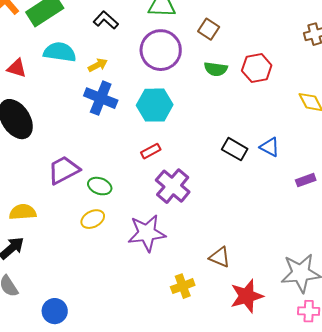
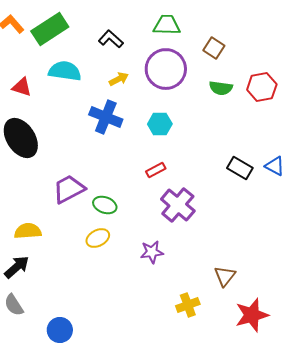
yellow arrow: (98, 65) -> (119, 79), moved
cyan hexagon: (155, 105) -> (160, 124), size x0.7
purple star: (147, 233) -> (152, 252), size x0.6
brown triangle: (220, 257) -> (225, 276), turned 45

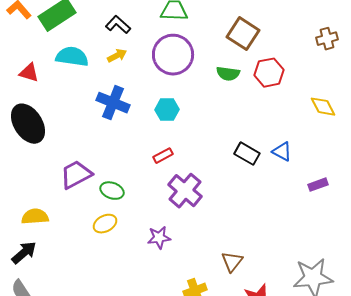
brown square: (214, 48) -> (243, 34), moved, size x1.5
yellow arrow: (119, 79) -> (117, 56), moved

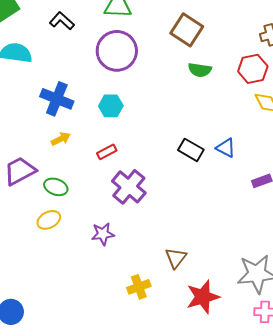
yellow arrow: (117, 56) -> (61, 139), moved
red hexagon: (269, 73) -> (253, 69), moved
green semicircle: (228, 74) -> (200, 70), moved

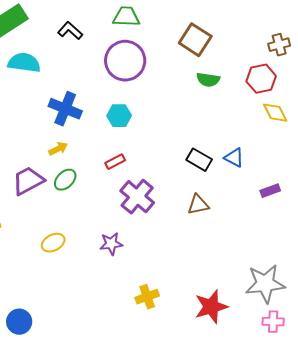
yellow arrow: (61, 139) -> (58, 149), moved
green ellipse: (56, 187) -> (65, 180), moved, turned -65
yellow ellipse: (49, 220) -> (53, 243), moved
brown triangle: (176, 258) -> (198, 205), moved, turned 40

